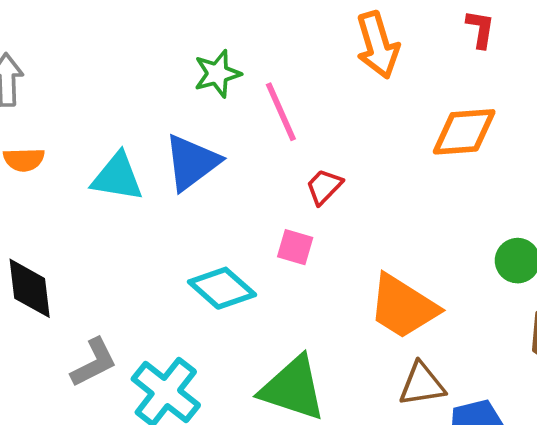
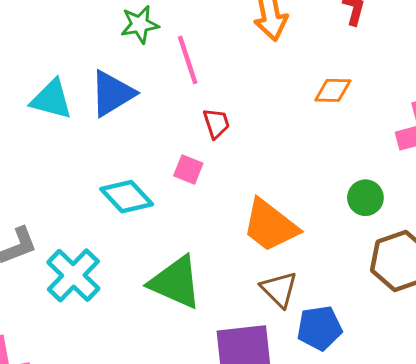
orange diamond: (464, 132) -> (333, 90), size x0.7
red trapezoid: (324, 187) -> (216, 123), turned 112
brown triangle: (422, 384) -> (279, 289), turned 48

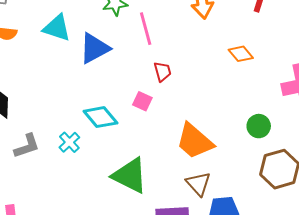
orange diamond: (333, 90) -> (241, 54), turned 45
cyan triangle: (51, 99) -> (57, 28), moved
cyan cross: (73, 275) -> (69, 142), moved, size x0.6

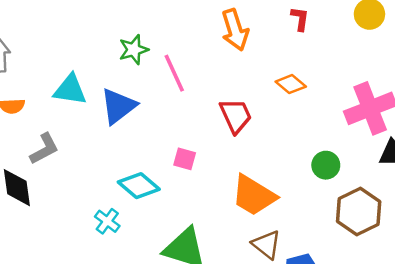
red trapezoid: (162, 72) -> (236, 116), moved, size x1.5
gray L-shape: (27, 146) -> (44, 149), moved

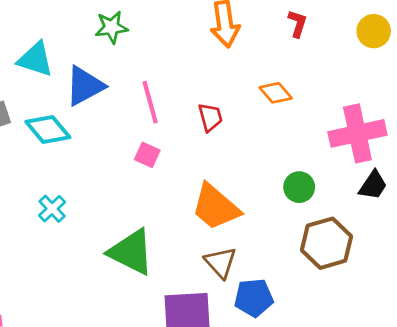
pink line: (174, 73) -> (150, 102), moved
red trapezoid: (236, 116) -> (210, 117), size x0.7
cyan diamond: (139, 186) -> (48, 130), moved

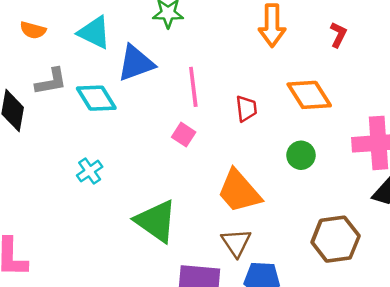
orange diamond: (276, 93) -> (309, 95), size x1.5
green circle: (299, 187) -> (301, 155), moved

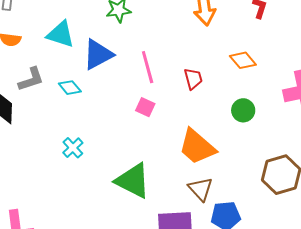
orange diamond: (309, 95) -> (243, 60), size x0.7
cyan diamond: (96, 98) -> (70, 88), size x0.7

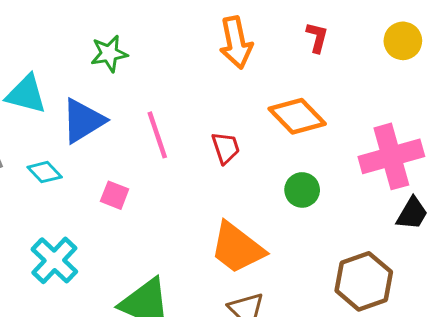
orange diamond: (243, 60) -> (297, 116), size x1.4
pink square: (145, 107) -> (115, 195), moved
cyan cross: (73, 148) -> (54, 260), size x1.5

